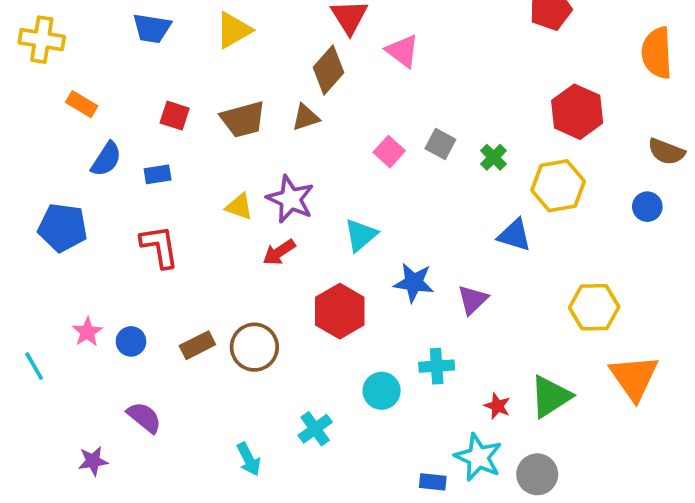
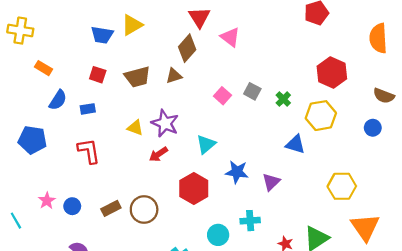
blue trapezoid: (152, 28) -> (102, 35), moved

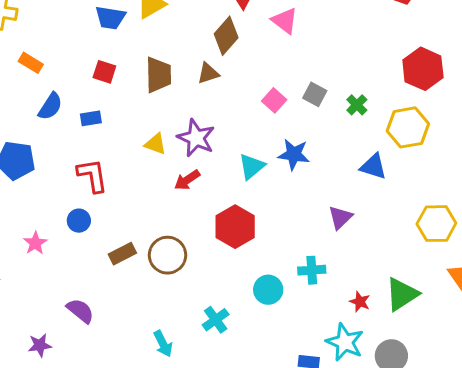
brown trapezoid: (137, 77) -> (158, 75), turned -76
blue star: (237, 172) -> (294, 154), moved
blue circle: (72, 206) -> (79, 221), moved

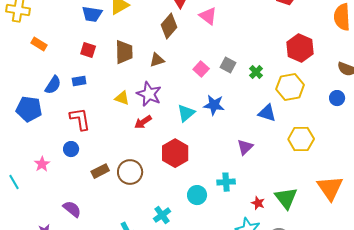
brown triangle: (208, 73) -> (157, 60), moved
blue semicircle: (50, 106) -> (53, 85), moved
yellow hexagon: (436, 224) -> (301, 139), moved
green triangle: (402, 294) -> (286, 198), turned -35

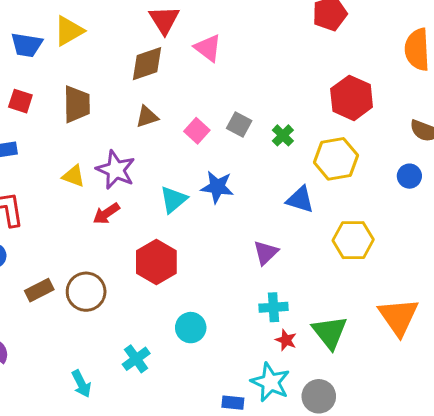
brown diamond: (169, 26) -> (147, 64), turned 30
brown triangle: (157, 60) -> (147, 117), moved
cyan cross: (226, 182) -> (273, 307), moved

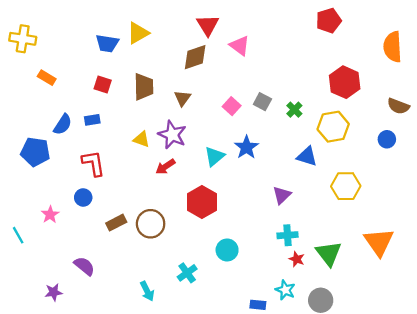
brown triangle: (147, 117) -> (183, 98), moved, turned -36
blue star: (217, 187) -> (246, 147), turned 30
cyan star: (270, 382) -> (285, 290), size x0.7

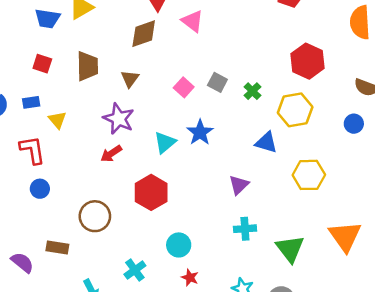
yellow triangle: (141, 139) -> (57, 120), moved, turned 30
blue circle: (83, 197) -> (40, 189), moved
brown rectangle: (116, 223) -> (57, 247), moved, turned 36
red star: (297, 259) -> (190, 278), moved

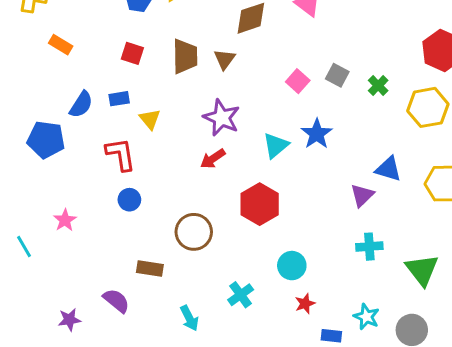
brown triangle: (130, 79) -> (225, 59), moved
blue triangle: (266, 142) -> (388, 169), moved
purple semicircle: (22, 263) -> (116, 301), moved
red star: (190, 278) -> (305, 304), turned 30

